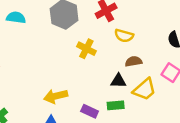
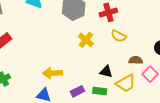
brown semicircle: (134, 61) -> (136, 60), moved
purple rectangle: (90, 111) -> (77, 91), turned -64

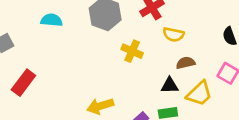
brown semicircle: (136, 60) -> (186, 63), moved

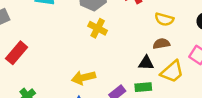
yellow semicircle: (173, 35) -> (164, 19), moved
yellow cross: (132, 51) -> (98, 28), moved

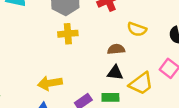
yellow cross: (98, 28) -> (68, 34), turned -36
brown semicircle: (161, 44) -> (116, 49), moved

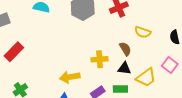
yellow cross: (68, 34) -> (100, 59), moved
brown semicircle: (116, 49) -> (125, 49), turned 64

